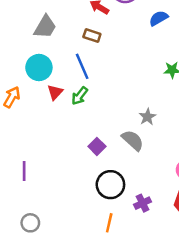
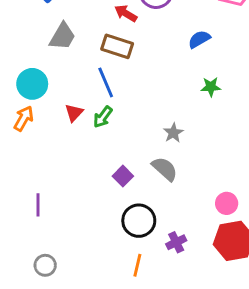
blue semicircle: (159, 18) -> (199, 39), moved
brown rectangle: (92, 35) -> (117, 46), size x1.5
cyan circle: (39, 68) -> (32, 84), moved
gray star: (147, 117) -> (173, 133), moved

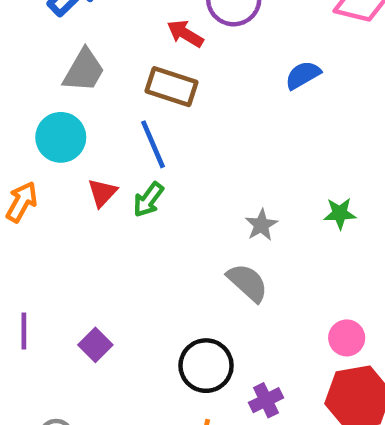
cyan circle: (32, 84) -> (61, 137), moved
green star: (211, 87) -> (340, 213), moved
purple square: (123, 176) -> (95, 345), moved
purple line: (38, 205) -> (24, 331), moved

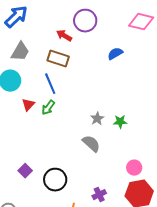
green star: (340, 213) -> (120, 122), moved
black circle: (206, 366) -> (55, 180), moved

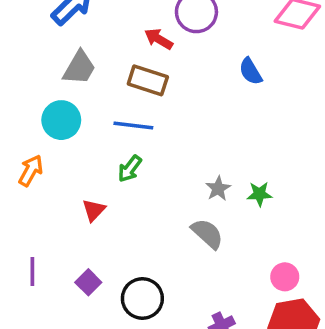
blue semicircle: (115, 54) -> (251, 71), turned -91
blue line: (50, 84) -> (133, 125), turned -60
red triangle: (28, 105) -> (94, 210), moved

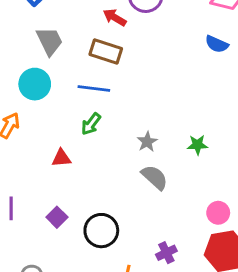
gray trapezoid: (79, 68) -> (50, 41), turned -56
blue semicircle: (251, 71) -> (217, 44), moved, turned -35
gray star: (218, 189) -> (147, 142), moved
red triangle: (94, 210) -> (61, 158), turned 42

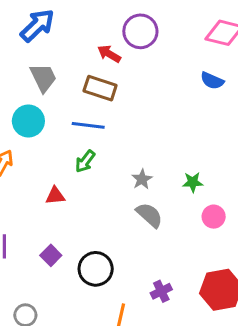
pink circle: (218, 213) -> (214, 217), moved

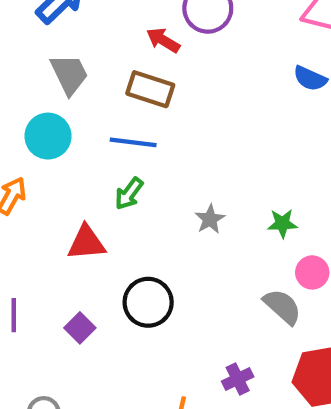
red triangle: (55, 196) -> (86, 243), size x1.4
gray semicircle: (149, 215) -> (282, 307), moved
black circle: (96, 269) -> (148, 302), moved

